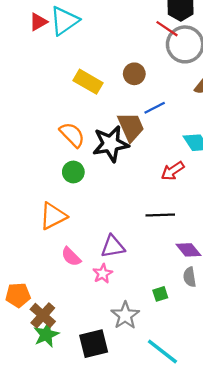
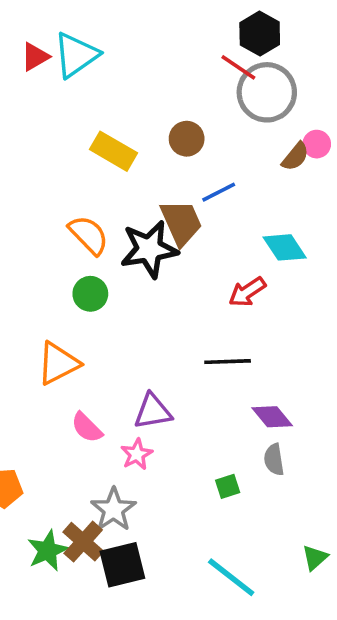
brown cross: (43, 315) -> (83, 542), moved
gray star: (125, 315) -> (114, 510), moved

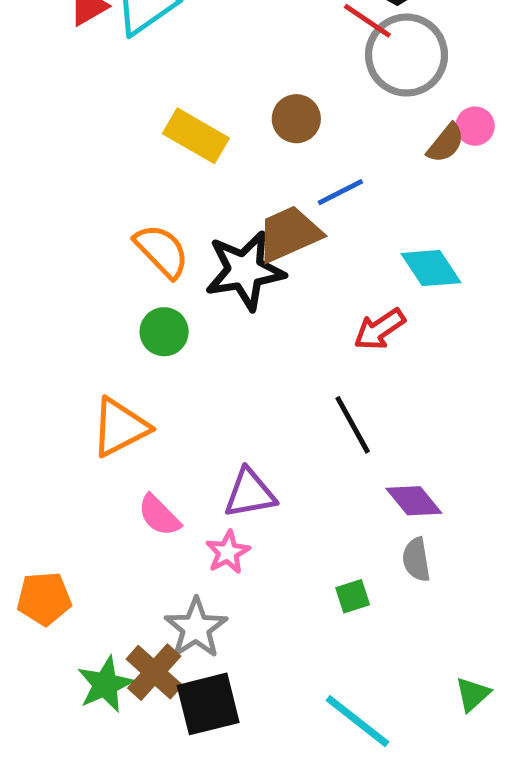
brown trapezoid: (181, 222) -> (289, 234), turned -90
black line: (228, 362) -> (353, 425), turned 63

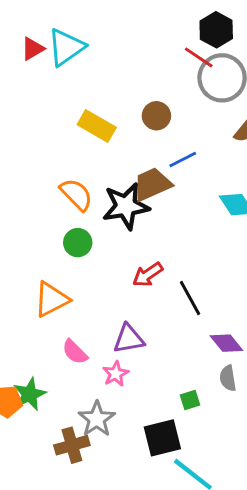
red arrow: (380, 329) -> (148, 275), moved
brown cross: (154, 672) -> (72, 445), turned 32
green star: (105, 684) -> (30, 394), moved
black square: (208, 704) -> (162, 438), moved

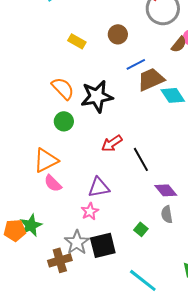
yellow rectangle: (97, 126) -> (77, 41), size x0.7
brown trapezoid: (152, 184) -> (151, 79), moved
pink semicircle: (75, 352) -> (53, 183), moved
green square: (190, 400) -> (141, 229), turned -32
black square: (162, 438) -> (103, 245), moved

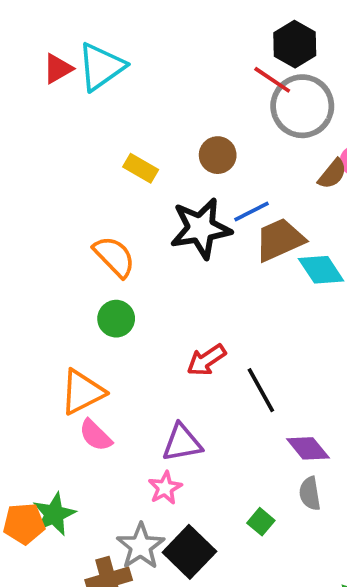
black star: (97, 96) -> (201, 228), moved
black square: (103, 245) -> (189, 552), turned -32

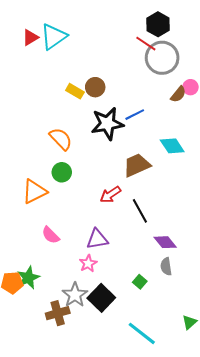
brown circle: (218, 155) -> (95, 87), moved
brown trapezoid: (280, 240) -> (137, 165), moved
orange triangle: (82, 392) -> (34, 192), moved

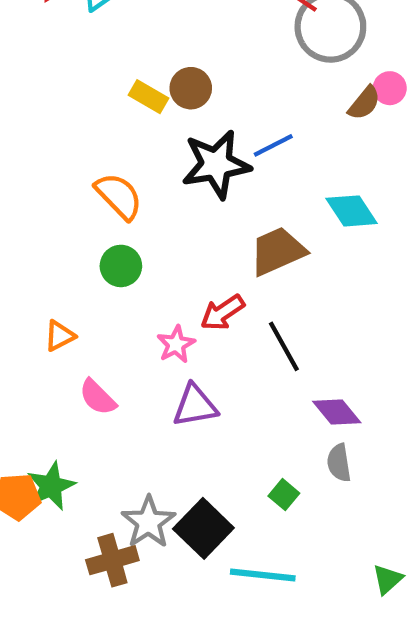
orange triangle: (34, 192) -> (60, 336), moved, size x0.6
pink star: (88, 263) -> (176, 344), moved
cyan line: (142, 333) -> (263, 575), moved, turned -32

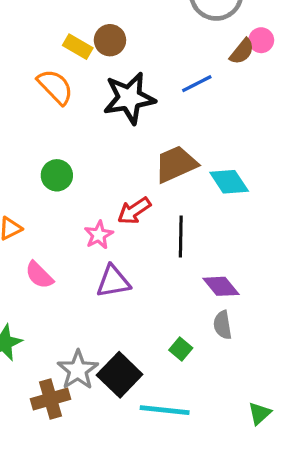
blue line: (273, 145) -> (197, 84), moved
orange semicircle: (119, 196) -> (55, 87), moved
cyan diamond: (352, 211) -> (229, 182), moved
black line: (284, 346) -> (181, 236), turned 30

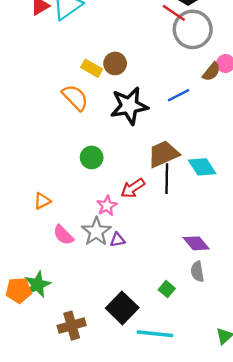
green circle: (57, 175) -> (92, 157), moved
black line: (181, 236) -> (167, 179), moved
purple triangle: (113, 281) -> (117, 240), size x0.6
gray star: (78, 370) -> (96, 232), moved

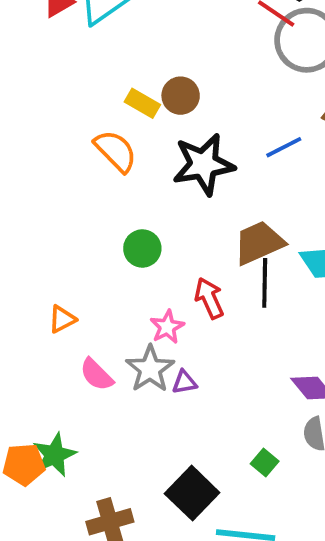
red arrow: (133, 188) -> (209, 298), turned 100

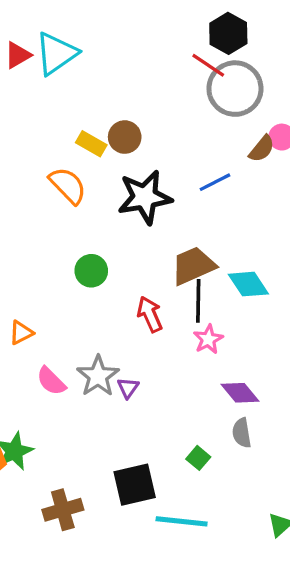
pink star: (167, 327) -> (208, 339), moved
purple triangle: (184, 382) -> (128, 388), turned -45
black square: (192, 493) -> (135, 485), turned 33

